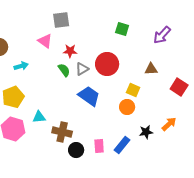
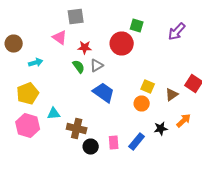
red circle: (107, 64) -> (122, 44), moved
brown triangle: (151, 69) -> (172, 94), moved, turned -32

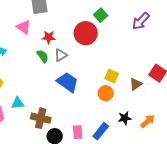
green square: (137, 26) -> (101, 15), turned 32
orange arrow: (184, 120) -> (148, 121), moved

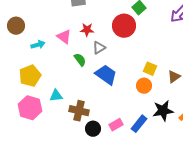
pink triangle: (24, 27) -> (64, 37), moved
green semicircle: (43, 56) -> (80, 60), moved
black star: (125, 118) -> (163, 111), size x1.5
pink rectangle: (78, 132) -> (116, 125), turned 64

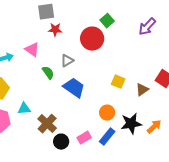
red star: (87, 30) -> (55, 30), moved
orange circle: (144, 86) -> (107, 113), moved
brown cross: (79, 111) -> (47, 124), turned 30

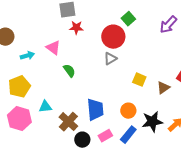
gray triangle: (67, 61) -> (110, 59), moved
blue trapezoid: (74, 88) -> (95, 110), moved, turned 50

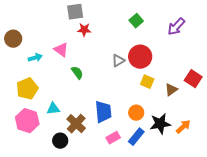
red circle: (113, 37) -> (140, 57), moved
black circle: (82, 140) -> (60, 141), moved

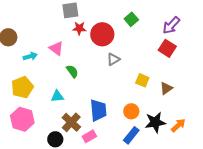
red circle: (140, 57) -> (102, 34), moved
red square: (193, 79) -> (167, 48), moved
cyan triangle: (53, 109) -> (57, 96), moved
pink rectangle: (113, 138) -> (89, 136), moved

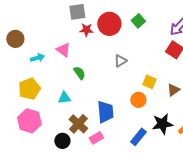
red circle: (102, 34) -> (109, 24), moved
orange circle: (131, 111) -> (138, 100), moved

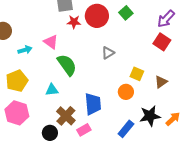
green semicircle: (79, 73) -> (67, 65), size x1.6

